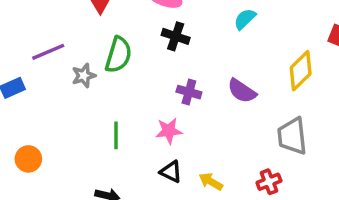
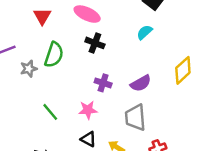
purple semicircle: (242, 91) -> (141, 83), turned -65
green line: (116, 135) -> (50, 112), turned -42
gray trapezoid: (292, 136) -> (135, 117), moved

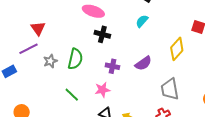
red triangle: (42, 16) -> (38, 28), moved
green semicircle: (54, 55) -> (75, 59), moved
gray trapezoid: (135, 117) -> (170, 89), moved

